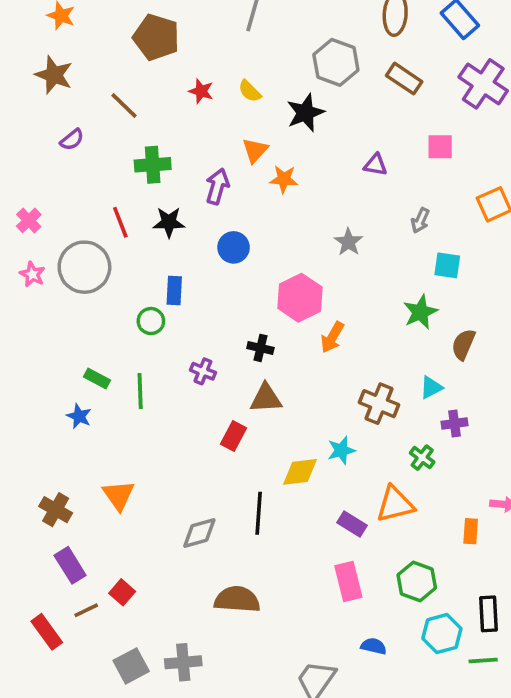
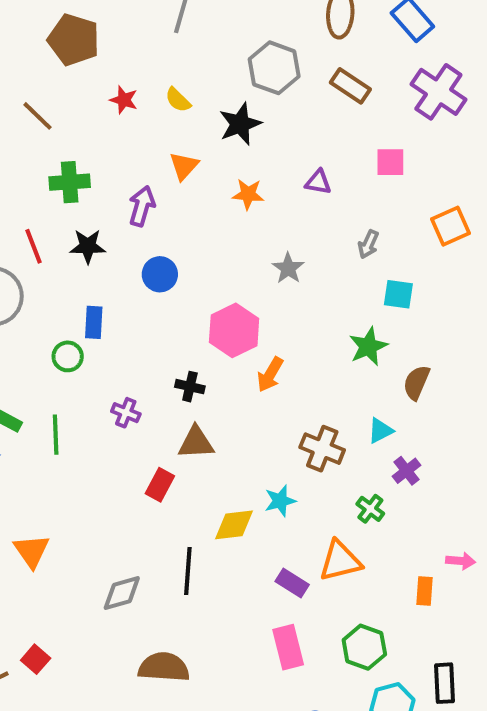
orange star: (284, 179) -> (248, 194), moved
purple cross: (454, 423) -> (406, 471), turned -30

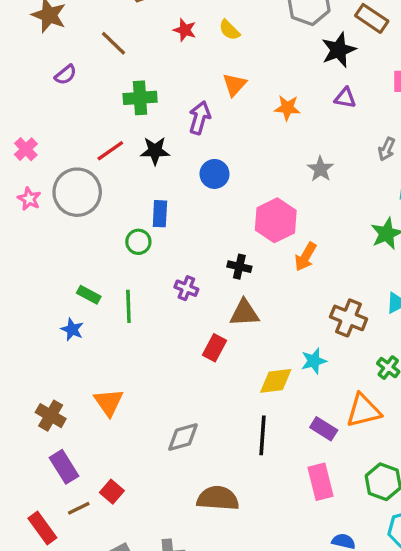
black star: (240, 124) -> (339, 50), moved
red line: (34, 246) -> (110, 151), turned 76
black line: (188, 571) -> (262, 435), moved

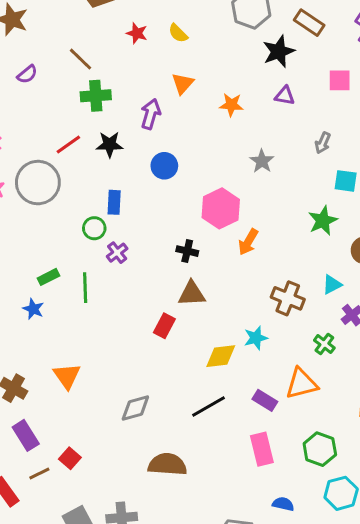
brown line: (114, 43) -> (81, 59), moved
purple cross: (186, 288) -> (117, 253), moved, turned 30
green rectangle: (89, 295) -> (49, 277), turned -55
black line: (262, 435) -> (209, 406), turned 56

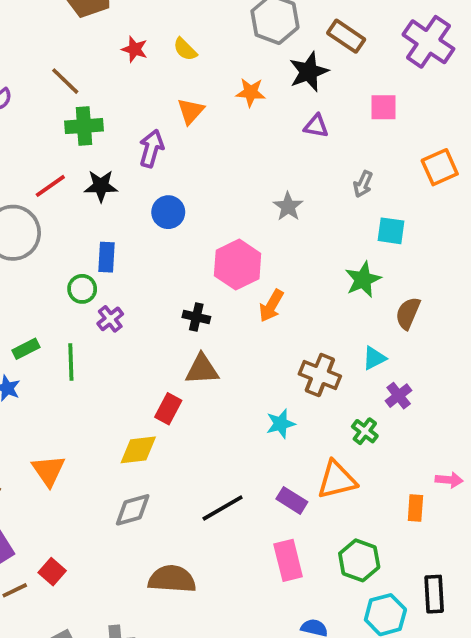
orange star: (231, 105) -> (251, 92), moved
yellow diamond: (221, 356) -> (138, 450), moved

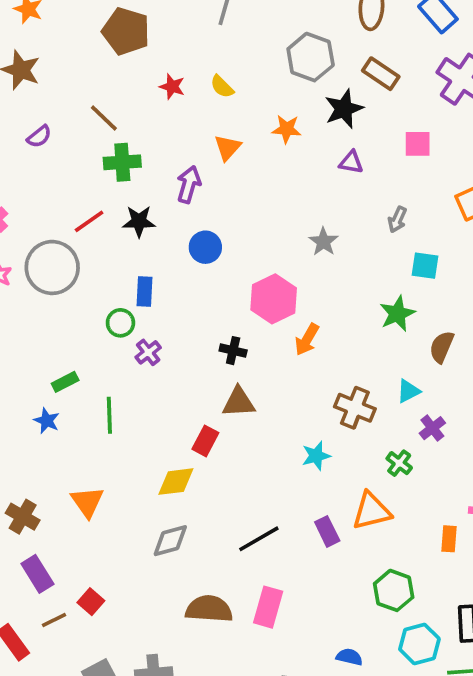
green line: (71, 362) -> (109, 415), moved
purple rectangle: (292, 500) -> (327, 531), turned 32
pink rectangle: (288, 560) -> (268, 607), moved, turned 30

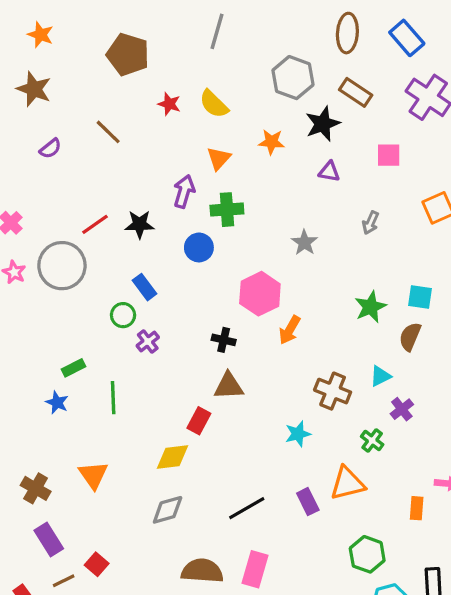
yellow semicircle: (222, 87) -> (214, 104), size x1.4
green cross: (122, 162) -> (227, 210), moved
cyan square: (425, 266) -> (420, 297), moved
blue rectangle: (144, 291) -> (144, 287), turned -40

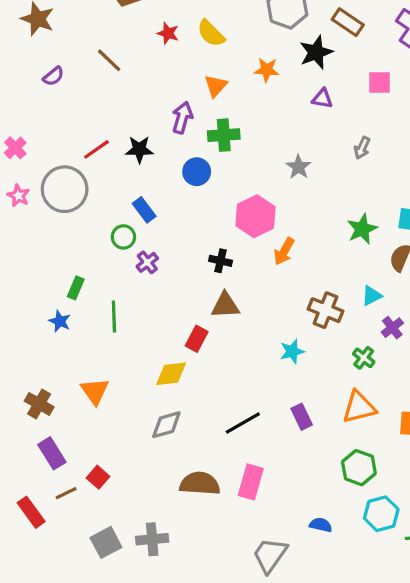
green rectangle: (74, 368) -> (76, 288), turned -40
orange triangle: (347, 483) -> (359, 407), moved

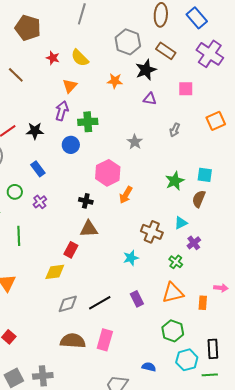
orange triangle: (216, 86) -> (70, 86), moved
green circle: (123, 237) -> (15, 192), moved
gray diamond: (166, 425) -> (68, 304), moved

